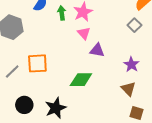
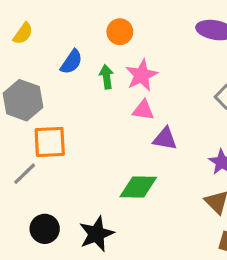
pink triangle: (84, 33) -> (143, 110), turned -40
orange square: (37, 63) -> (50, 142), moved

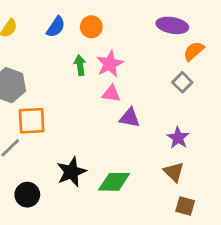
blue semicircle: (71, 62) -> (56, 27), moved
green diamond: (138, 187) -> (114, 182), moved
black star: (96, 234) -> (71, 172), moved

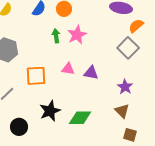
gray square: (182, 82) -> (128, 48), size x1.5
pink triangle: (111, 94) -> (68, 69), moved
orange square: (32, 121) -> (36, 76), moved

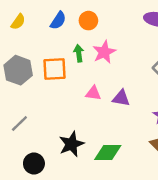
orange square: (36, 76) -> (55, 69), moved

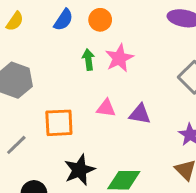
orange square: (55, 69) -> (59, 123), moved

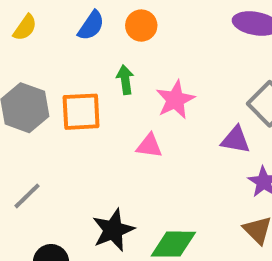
pink star: (119, 58) -> (175, 100), moved
purple triangle: (140, 114) -> (235, 140), moved
orange square: (59, 123) -> (81, 112), moved

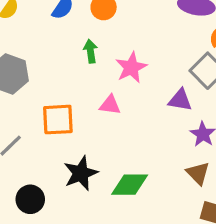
orange square: (81, 112) -> (58, 120), moved

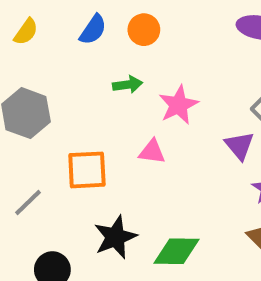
green arrow: (91, 51) -> (128, 85), turned 90
purple triangle: (180, 100) -> (239, 146), turned 40

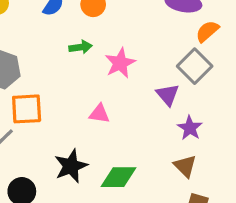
pink triangle: (152, 152) -> (99, 114), moved
orange square: (87, 170) -> (27, 109), moved

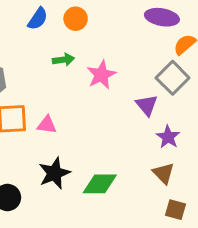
pink triangle: (99, 114) -> (47, 125), moved

